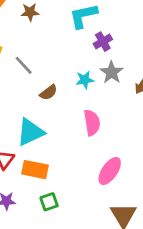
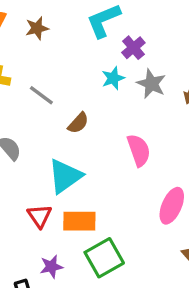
cyan star: (85, 80) -> (113, 78), moved
green square: (49, 202) -> (104, 258), size x1.6

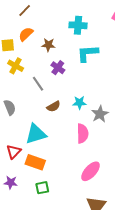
purple cross: (133, 48) -> (58, 68), moved, turned -32
cyan star: (113, 78) -> (79, 103), moved
gray star: (151, 84) -> (100, 114), moved
green square: (104, 258) -> (42, 188), size x0.6

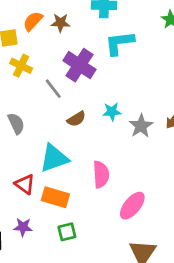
brown star: (48, 45) -> (60, 23), moved
purple cross: (58, 68) -> (79, 65), size x1.6
pink semicircle: (83, 134) -> (101, 174), moved
red triangle: (14, 152) -> (25, 184), turned -35

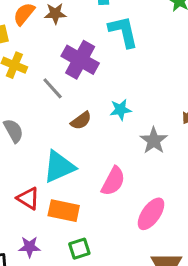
cyan L-shape: (119, 43) -> (123, 32), turned 88
gray star: (141, 126) -> (154, 141), moved
pink semicircle: (101, 174) -> (113, 181), turned 36

